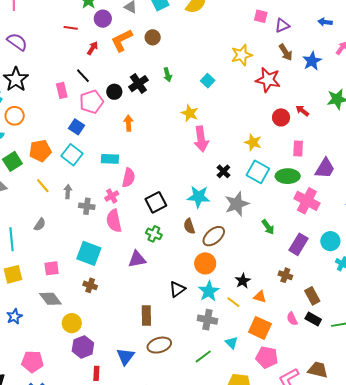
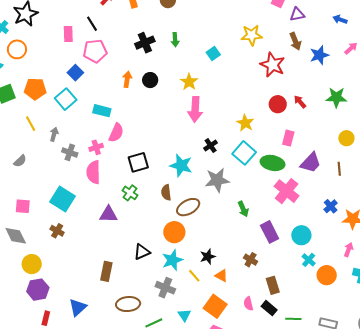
black circle: (114, 92) -> (150, 80), moved
purple rectangle: (298, 244) -> (270, 232), turned -70
brown ellipse: (159, 345) -> (128, 304), moved

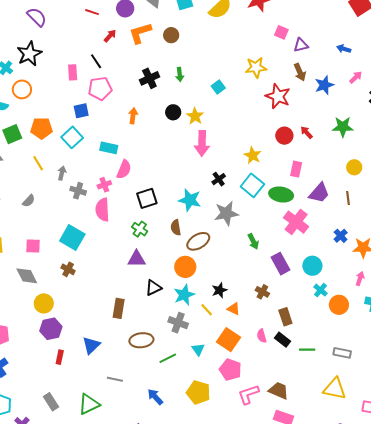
blue square: (75, 73) -> (81, 111), turned 35
black circle: (150, 80) -> (173, 112), moved
purple triangle: (108, 214) -> (137, 259), moved

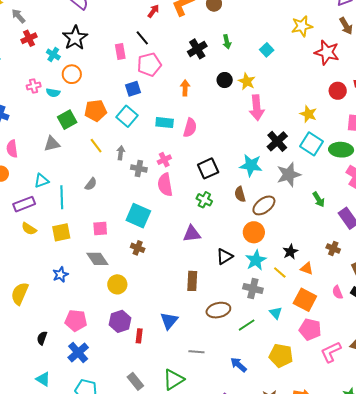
pink semicircle: (124, 169) -> (190, 128), moved
black cross: (219, 179) -> (277, 141), size x1.5
purple triangle: (137, 259) -> (192, 234), moved
purple hexagon: (51, 329) -> (120, 321), moved

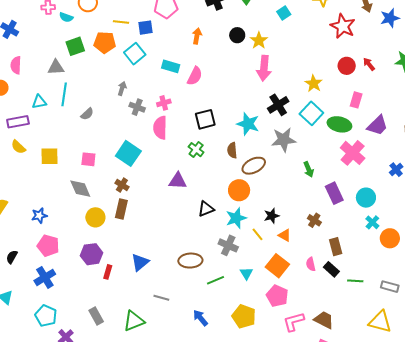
yellow line: (96, 146) -> (121, 22), moved, turned -56
cyan line: (62, 197) -> (64, 94), moved
blue star: (60, 275) -> (39, 216), moved
brown rectangle: (192, 281) -> (121, 209), moved

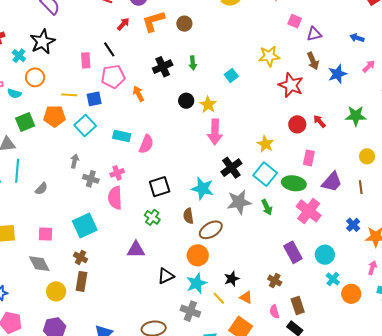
orange arrow: (197, 36) -> (138, 94), moved, turned -35
cyan square: (128, 153) -> (85, 226), turned 35
green arrow: (309, 169) -> (267, 207), moved
pink semicircle: (311, 264) -> (274, 312), moved

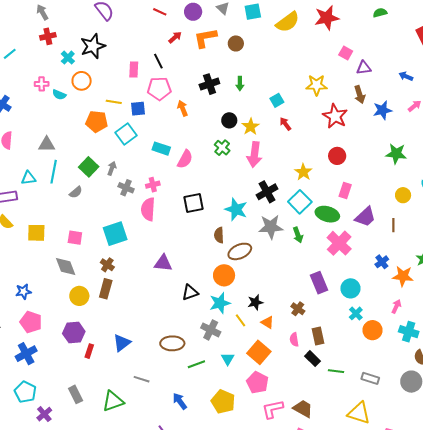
red arrow: (319, 121) -> (285, 124), moved
green square: (25, 122) -> (89, 167), moved, turned -30
green cross: (152, 217) -> (222, 148), moved

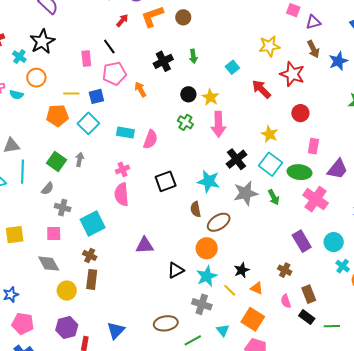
red arrow: (285, 124) -> (261, 89), moved, size x1.5
gray cross: (126, 188) -> (63, 208), moved

